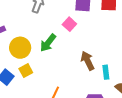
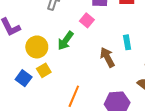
cyan rectangle: (106, 72) -> (127, 42), moved

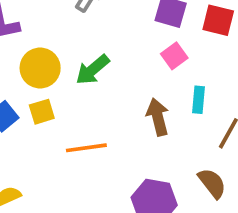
pink square: (87, 20) -> (174, 56), moved
orange line: (74, 96) -> (86, 148), moved, turned 45

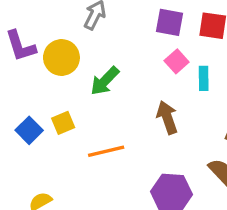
yellow circle: (40, 68) -> (61, 58), moved
cyan rectangle: (199, 100) -> (204, 78), moved

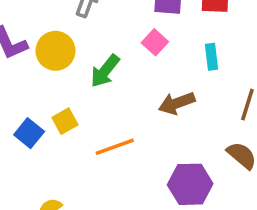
pink square: (177, 61) -> (155, 42), moved
brown arrow: (167, 117) -> (177, 103), turned -84

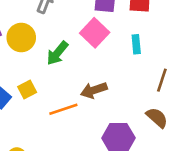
pink square: (155, 42) -> (95, 33), size x1.5
brown arrow: (177, 103) -> (94, 90), moved

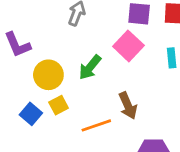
yellow circle: (21, 38) -> (48, 75), moved
brown arrow: (94, 90) -> (128, 106), turned -95

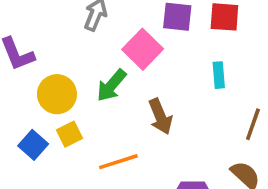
pink square: (128, 46) -> (143, 49), moved
brown arrow: (128, 106) -> (160, 116), moved

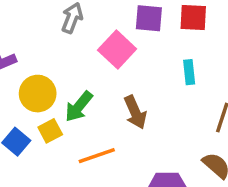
green arrow: (111, 85) -> (79, 106), moved

